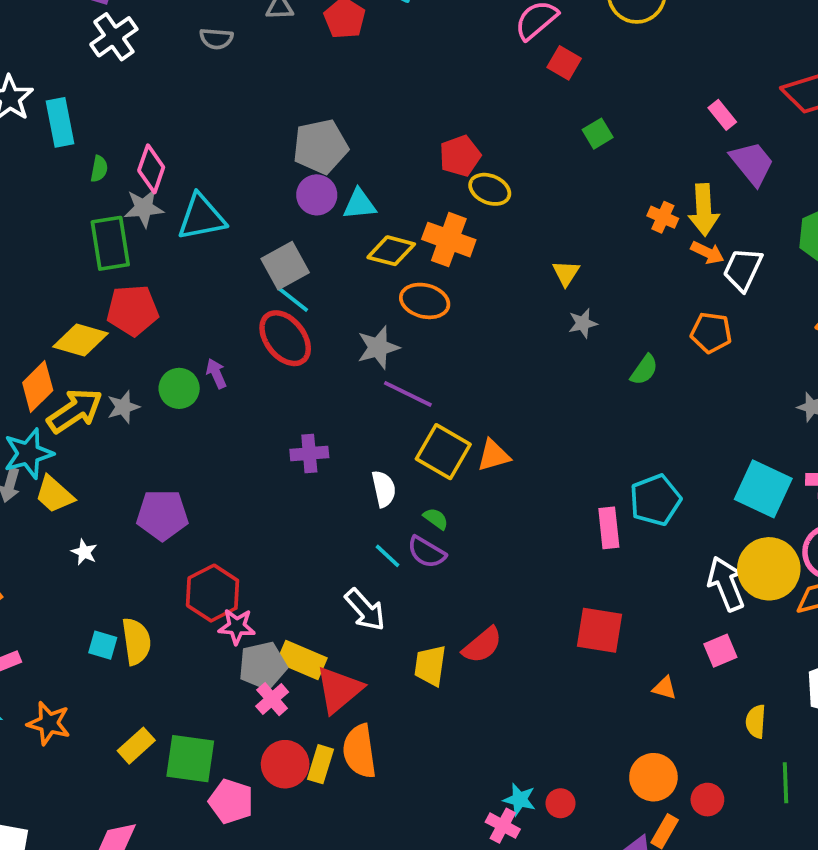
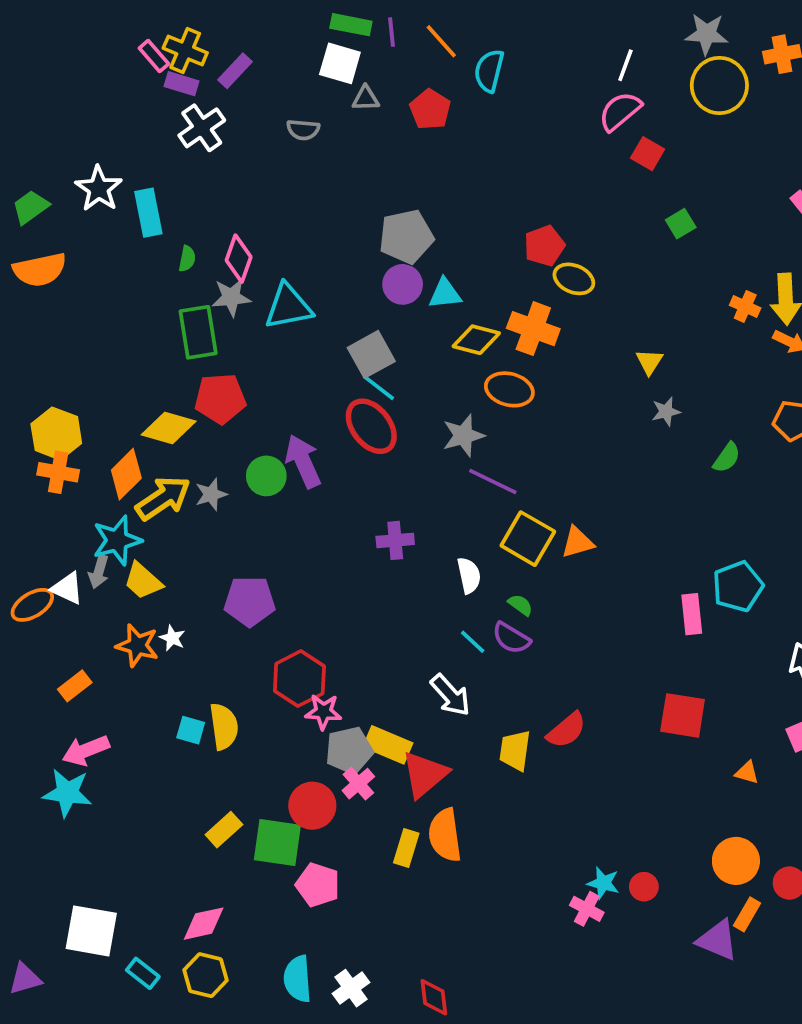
purple arrow: (216, 374) -> (303, 461), size x1.8
orange star: (49, 723) -> (137, 645), moved
red circle: (285, 764) -> (312, 806), moved

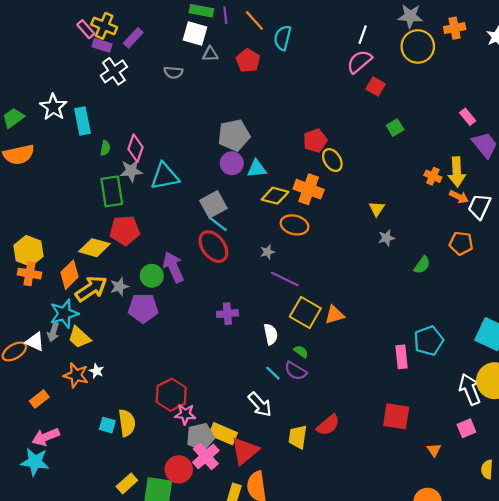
yellow ellipse: (574, 279) -> (332, 160), turned 35
gray star: (463, 435) -> (267, 252), size x0.6
purple pentagon: (250, 601) -> (143, 308), moved
orange triangle: (747, 773) -> (434, 450), turned 40
pink cross: (358, 784) -> (206, 456), size x1.4

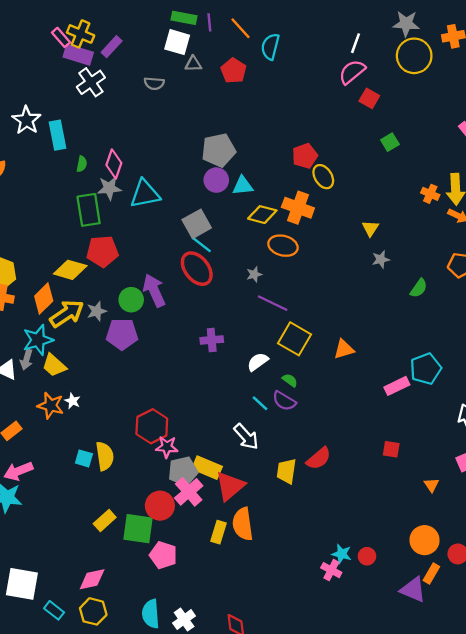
purple rectangle: (102, 45) -> (78, 55), size x1.4
orange triangle: (335, 315) -> (344, 349), moved
white semicircle: (271, 334) -> (258, 362), turned -114
pink rectangle: (402, 357) -> (397, 386), turned 70
red square: (396, 416) -> (391, 449), size x0.6

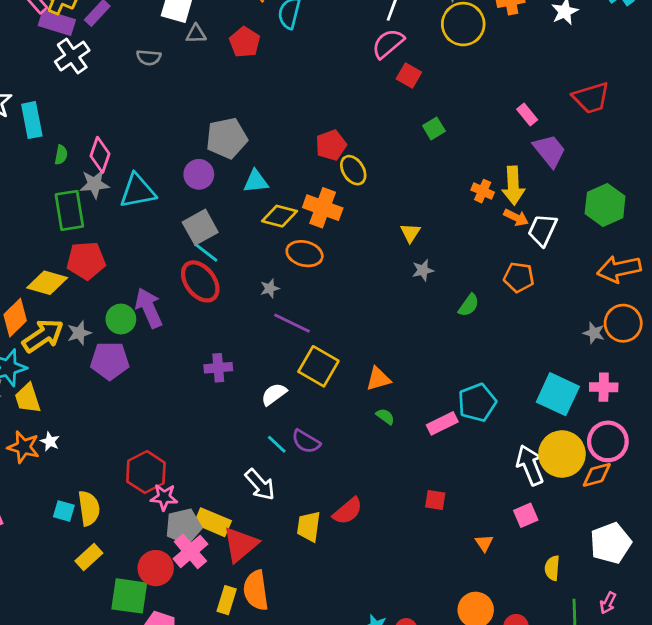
purple circle: (216, 180) -> (199, 174), moved
yellow trapezoid: (54, 365) -> (28, 398), turned 30
green semicircle: (290, 380) -> (385, 416), moved
yellow rectangle: (105, 521) -> (89, 557), moved

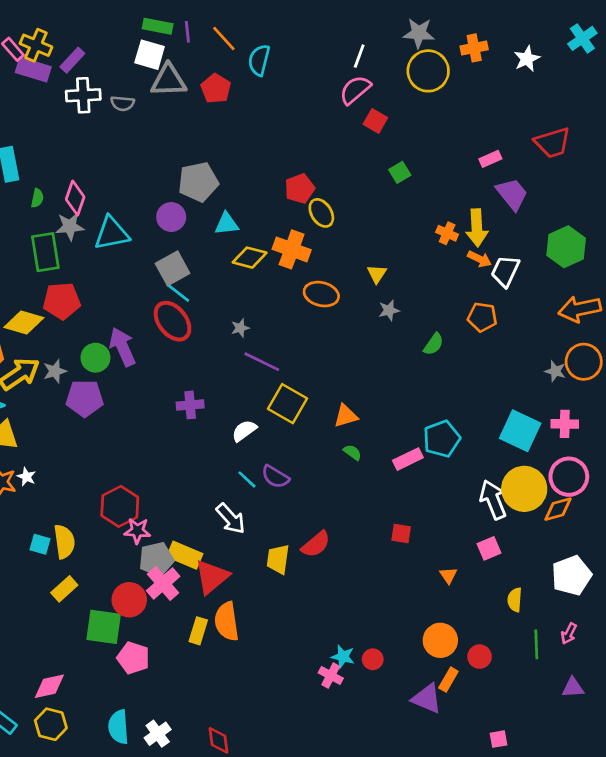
gray triangle: (196, 34) -> (168, 80), size x1.8
white cross: (72, 56) -> (83, 95), moved, turned 32
pink rectangle: (527, 114) -> (490, 159), turned -75
orange ellipse: (305, 254) -> (321, 294), moved

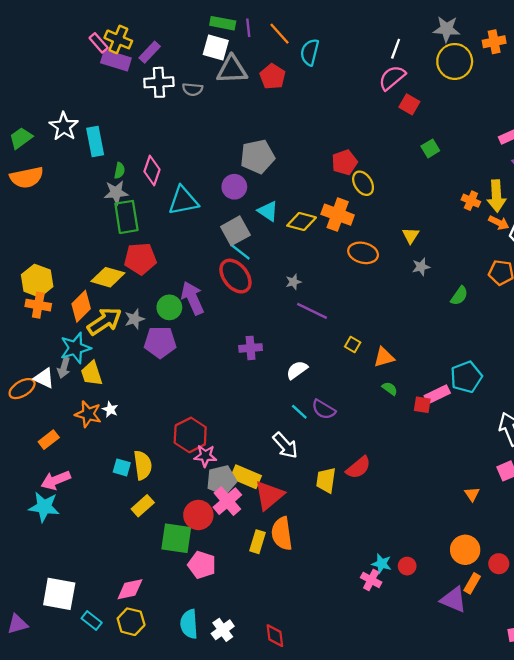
cyan triangle: (227, 224) -> (268, 211), moved, turned 40
gray star: (70, 226) -> (116, 193), moved
yellow square: (288, 404) -> (353, 344), moved, size x0.5
red square: (401, 533) -> (422, 405), moved

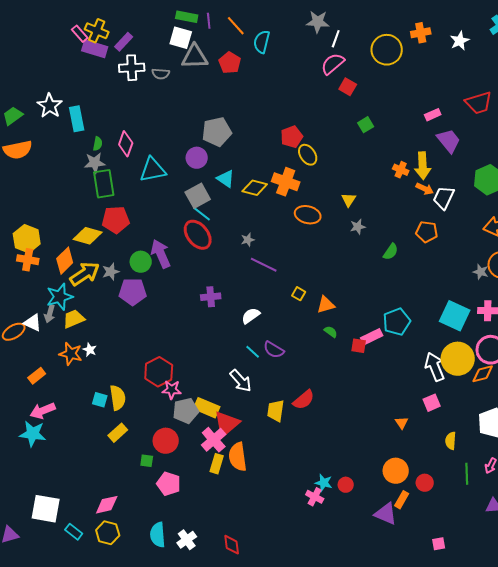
gray star: (447, 29) -> (318, 22), moved
yellow trapezoid: (92, 373) -> (74, 319), turned 85
pink cross: (227, 501) -> (214, 440), moved
green square: (176, 538) -> (147, 461), size x0.5

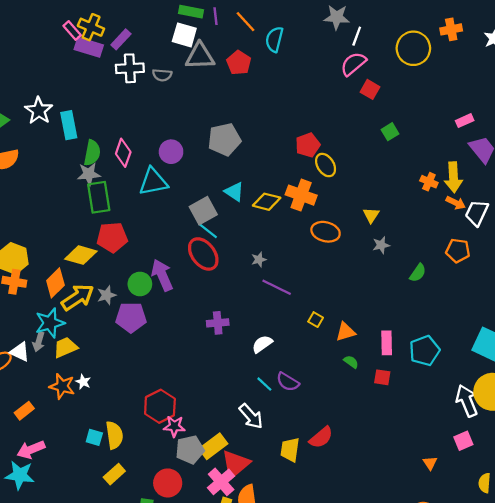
green semicircle: (98, 144) -> (92, 153), size x1.6
purple circle: (197, 158) -> (171, 152), moved
pink rectangle: (372, 337) -> (387, 343), moved, turned -65
yellow rectangle: (207, 408) -> (213, 446), turned -60

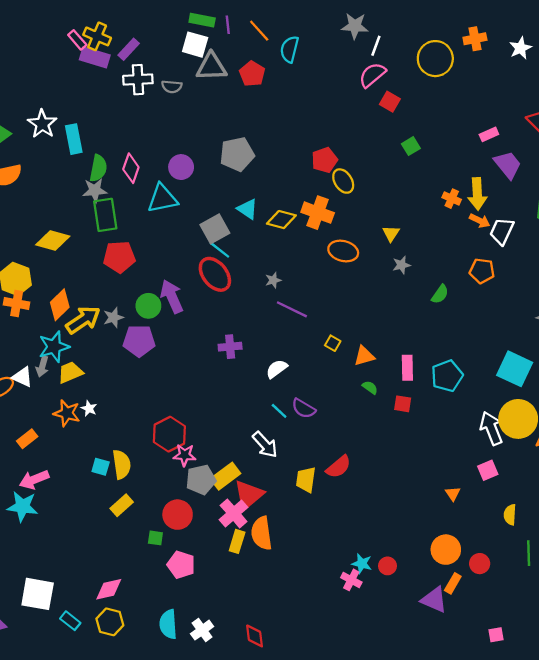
yellow diamond: (81, 255) -> (53, 241), moved

